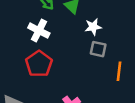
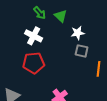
red pentagon: (39, 64) -> (34, 63), turned 30

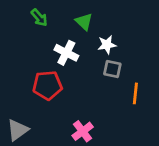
green arrow: (40, 13) -> (39, 18), moved
white cross: (34, 36) -> (66, 53), moved

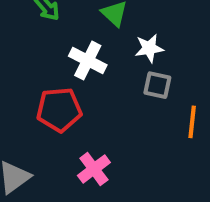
pink cross: (83, 131) -> (94, 169), moved

